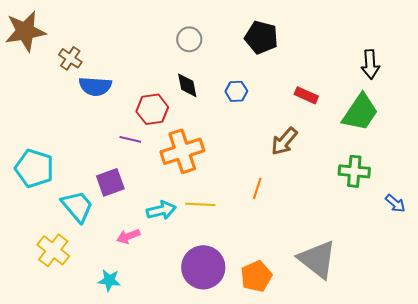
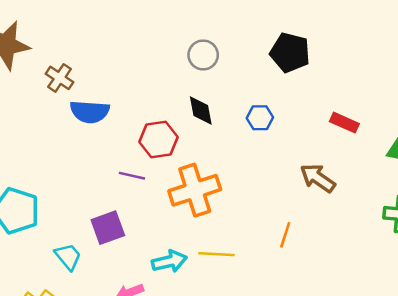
brown arrow: (284, 141) -> (318, 178), turned 84
cyan trapezoid: (77, 206) -> (68, 257), size x0.7

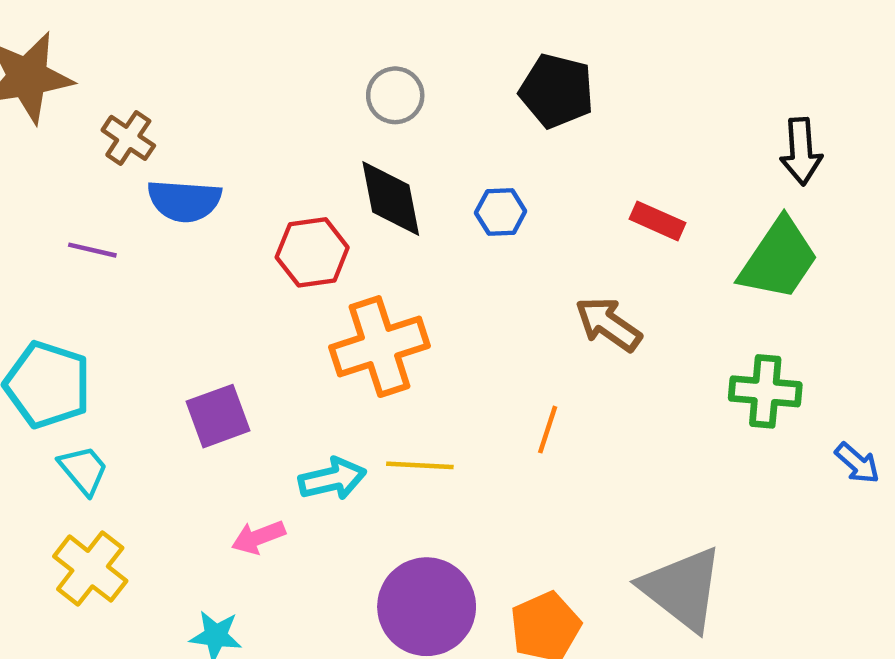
black diamond: (201, 111) -> (391, 199), size x1.4
purple line: (132, 176) -> (92, 250), moved
cyan trapezoid: (68, 257) -> (83, 470), moved

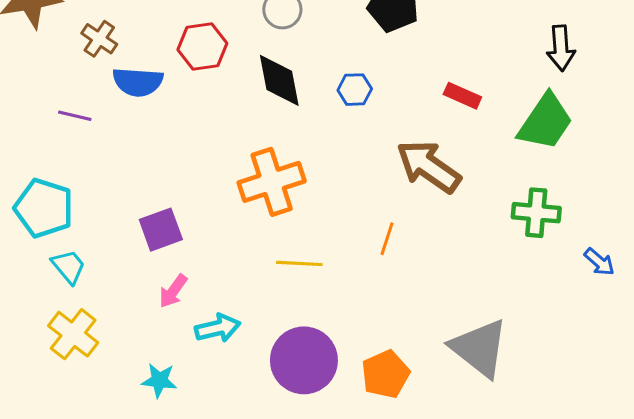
red hexagon: (312, 252) -> (202, 46), moved
brown arrow: (608, 324) -> (429, 166), size x1.4
cyan arrow: (332, 479) -> (218, 328), moved
pink arrow: (258, 537) -> (173, 291), moved, turned -33

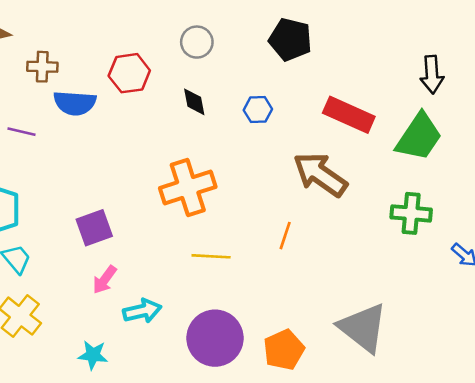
brown cross: (99, 39) -> (42, 67), turned -32
black diamond: (279, 80) -> (194, 102), size x0.6
red rectangle: (462, 96) -> (349, 115), size x1.6

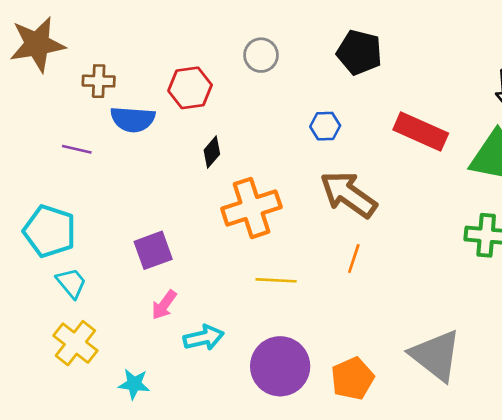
black diamond: (194, 102) -> (212, 152), moved, turned 52
brown arrow: (320, 175) -> (348, 194), moved
cyan star: (93, 355) -> (134, 384), moved

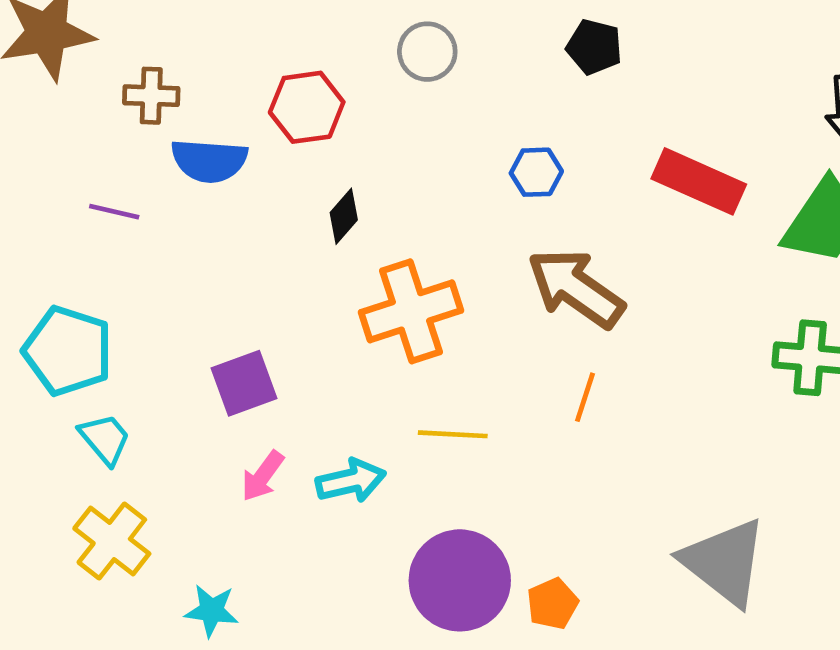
black pentagon: (359, 52) -> (594, 47), size x0.7
cyan arrow: (204, 338) -> (351, 481), moved
orange pentagon: (352, 379) -> (553, 604), moved, size x0.7

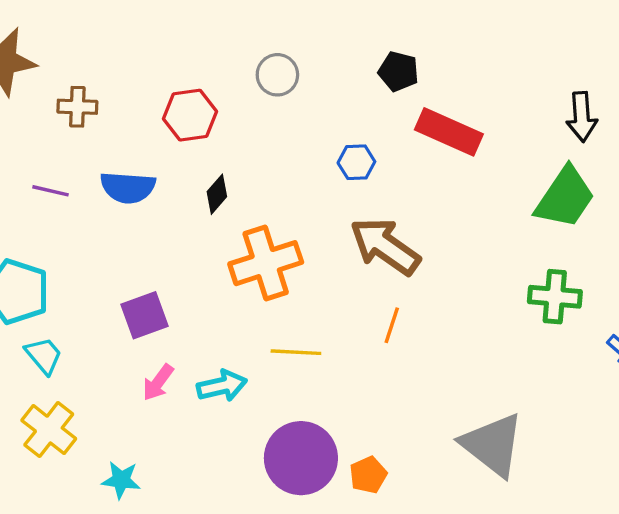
blue semicircle: (209, 161) -> (128, 187), moved
red rectangle: (699, 181) -> (449, 132), moved

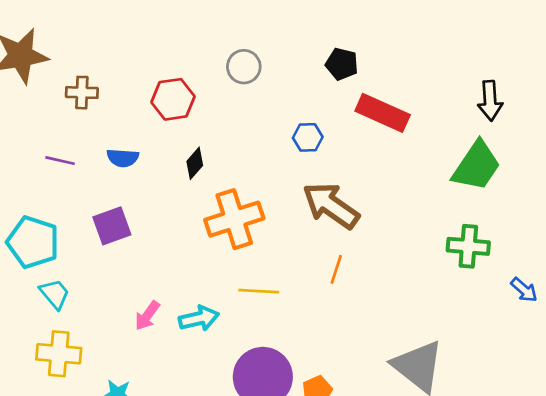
blue semicircle: (128, 187) -> (123, 158), size x0.7
purple square: (145, 315) -> (112, 226), moved
yellow cross: (49, 430) -> (59, 354), turned -33

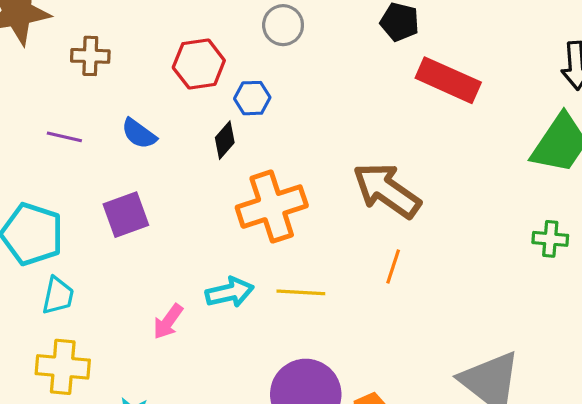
blue hexagon: (308, 137) -> (252, 98), moved
blue semicircle: (123, 158) -> (139, 134), turned 32
green cross: (468, 246) -> (550, 239), size x0.7
cyan trapezoid: (55, 294) -> (58, 296), turned 52
cyan arrow: (199, 318) -> (230, 292), moved

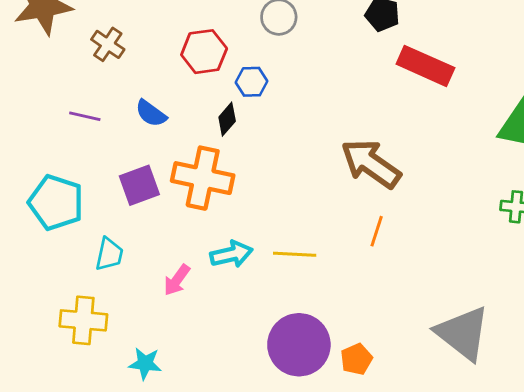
brown cross: (90, 56) -> (108, 44), turned 32
orange cross: (272, 207) -> (203, 178), moved, turned 30
cyan trapezoid: (58, 296) -> (109, 254), moved

